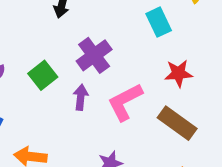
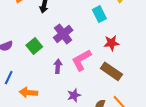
purple arrow: (81, 97) -> (58, 66), moved

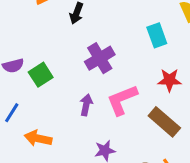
green square: (34, 46) -> (41, 75), moved

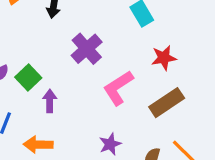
purple arrow: (86, 105) -> (50, 101), moved
brown rectangle: (164, 122) -> (167, 103), turned -64

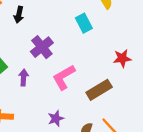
red star: (164, 58) -> (122, 58), moved
purple arrow: (50, 101) -> (24, 78), moved

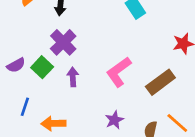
purple cross: (42, 47) -> (63, 42), moved

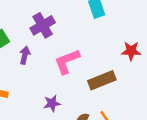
purple cross: (63, 42) -> (43, 25), moved

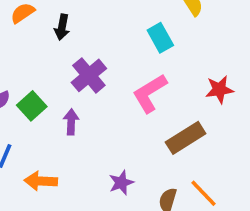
pink L-shape: (67, 61) -> (150, 93), moved

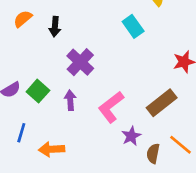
pink L-shape: (150, 93) -> (111, 107), moved
purple star: (121, 183) -> (131, 136), moved

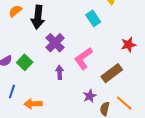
black arrow: (55, 27) -> (38, 17), size x1.6
purple arrow: (70, 100) -> (60, 72), moved
pink L-shape: (111, 107) -> (83, 58), moved

